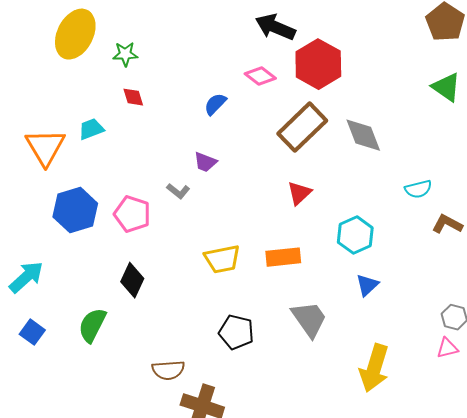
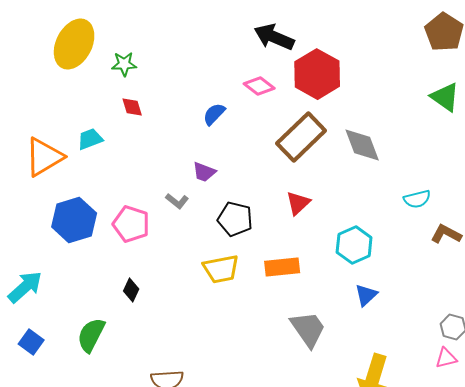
orange triangle: (45, 147) -> (44, 157), turned 30
black diamond: (132, 280) -> (131, 290), size x0.7
black pentagon: (236, 332) -> (235, 219), moved

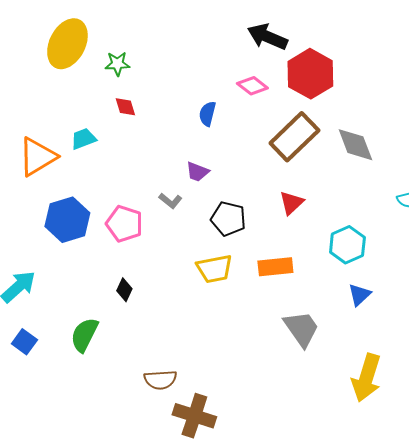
blue semicircle: (214, 114) -> (207, 114), turned -30

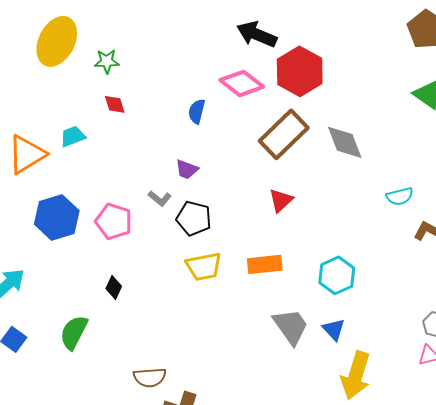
pink diamond: (252, 86) -> (242, 83), size x1.4
black pentagon: (228, 219) -> (194, 218), moved
cyan hexagon: (347, 245) -> (337, 275), moved
blue triangle: (359, 295) -> (334, 329), moved, turned -30

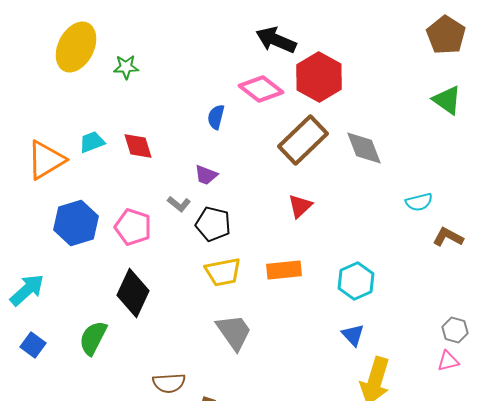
red diamond: (115, 104) -> (138, 146), moved, size x1.4
black diamond: (114, 287) -> (133, 293), size x2.0
gray trapezoid: (291, 326) -> (234, 332), moved

